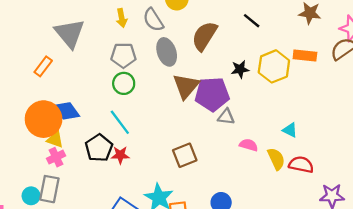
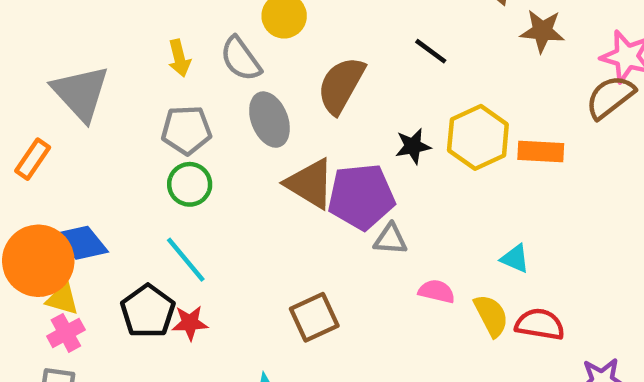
orange rectangle: (305, 55) -> (541, 152), moved
brown triangle: (186, 86) -> (310, 184), turned -36

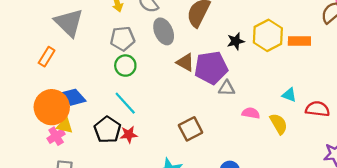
brown triangle: (310, 184) -> (185, 62), size x0.7
red semicircle: (540, 324) -> (317, 109), moved
pink cross: (66, 333) -> (56, 136), moved

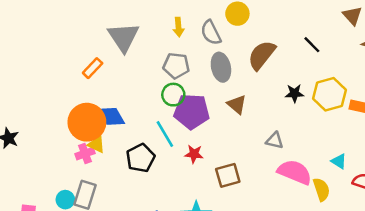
purple pentagon: (211, 68) -> (192, 111), moved
pink semicircle: (251, 113) -> (295, 172), size x1.8
red star: (129, 135) -> (194, 154), moved

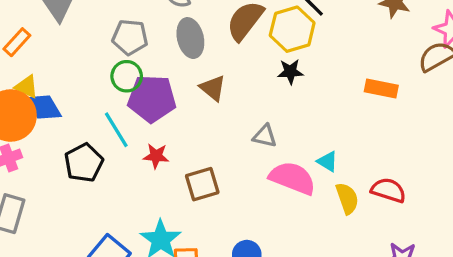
yellow hexagon: (330, 94) -> (292, 29), moved
yellow triangle: (96, 145) -> (26, 87), moved
cyan triangle: (339, 161) -> (327, 162), moved
yellow semicircle: (321, 189) -> (347, 198), moved

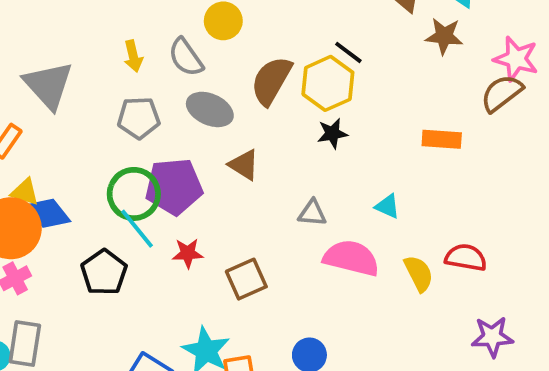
gray ellipse: (190, 38) -> (210, 109), turned -45
green circle: (127, 76) -> (134, 194), moved, size x1.4
cyan triangle: (327, 162) -> (387, 206), moved

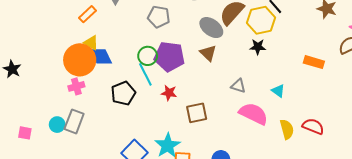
gray ellipse: (210, 109) -> (211, 28), moved
green circle: (134, 194) -> (148, 56), size x0.7

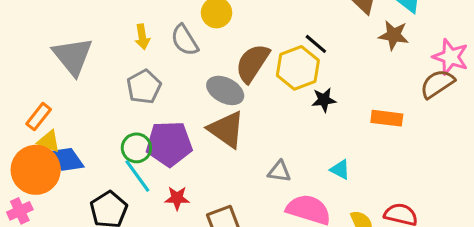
orange rectangle: (87, 14) -> (39, 117), moved
gray pentagon: (159, 17) -> (144, 87), turned -30
black star: (258, 47) -> (324, 100), moved
brown triangle: (208, 53) -> (226, 129), size x1.5
pink cross: (76, 86) -> (20, 211), moved

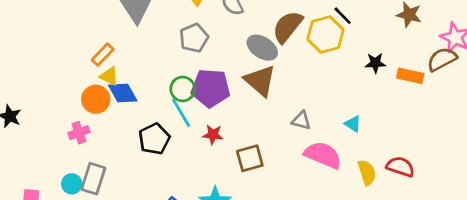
black star: (324, 100) -> (375, 63), moved
orange rectangle: (387, 118) -> (410, 76), moved
orange circle: (36, 170) -> (96, 99), size x0.7

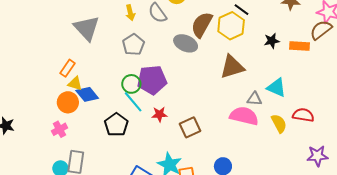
brown triangle: (260, 81) -> (232, 67), moved, turned -48
gray triangle: (301, 120) -> (254, 99), moved
cyan triangle: (353, 124) -> (276, 88), moved, size x1.5

